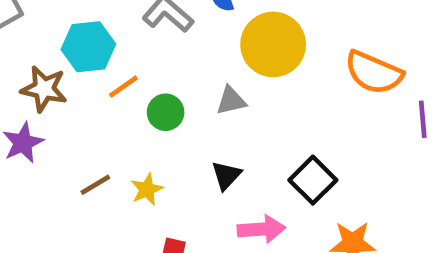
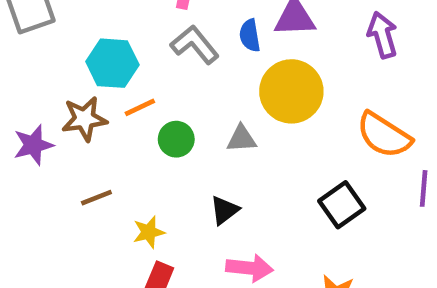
brown star: (44, 89) -> (84, 119), moved, turned -30
black square: (313, 180) -> (342, 205), moved
yellow star: (147, 189) -> (149, 232), moved

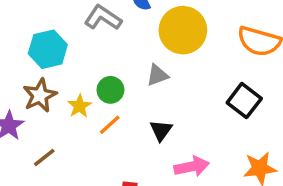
orange line: (140, 107) -> (110, 125), moved
brown line: (96, 198) -> (44, 158), moved
yellow star: (149, 232) -> (79, 106), moved

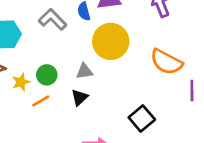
black square: (244, 101) -> (142, 118), moved
black triangle: (161, 130) -> (80, 98), moved

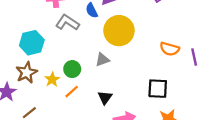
orange semicircle: (166, 62) -> (170, 49), moved, size x0.7
black triangle: (80, 98) -> (105, 97), moved
black square: (142, 118) -> (158, 89), turned -35

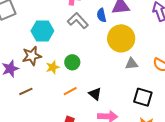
gray triangle: (102, 60) -> (131, 64), moved
orange line: (72, 92) -> (70, 91), moved
black triangle: (105, 97) -> (95, 94), turned -40

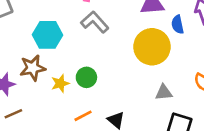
blue semicircle: (102, 15) -> (178, 24), moved
gray triangle: (131, 64) -> (164, 92), moved
brown line: (26, 91) -> (13, 114), moved

